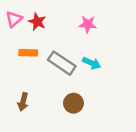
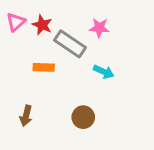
orange rectangle: (28, 53) -> (44, 67), moved
gray rectangle: (62, 63) -> (70, 44), moved

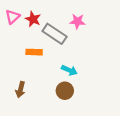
cyan arrow: (104, 72) -> (69, 70), moved

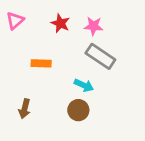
red star: (33, 19) -> (60, 23), moved
gray rectangle: (55, 34) -> (100, 56), moved

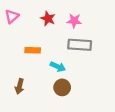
gray rectangle: (100, 56) -> (80, 45), turned -30
cyan arrow: (84, 85) -> (58, 67), moved

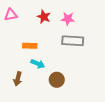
pink triangle: (12, 16) -> (11, 15), turned 32
cyan arrow: (58, 67) -> (38, 64), moved

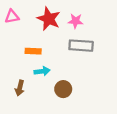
red star: (44, 17) -> (49, 19), size x1.5
cyan arrow: (38, 64) -> (42, 71), turned -32

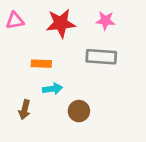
red star: (49, 19) -> (61, 23), turned -30
pink star: (76, 21) -> (105, 21), moved

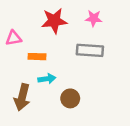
pink triangle: (15, 21) -> (14, 38), moved
brown arrow: (25, 110) -> (22, 97), size x1.5

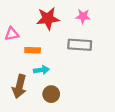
brown circle: (70, 98) -> (51, 94), moved

